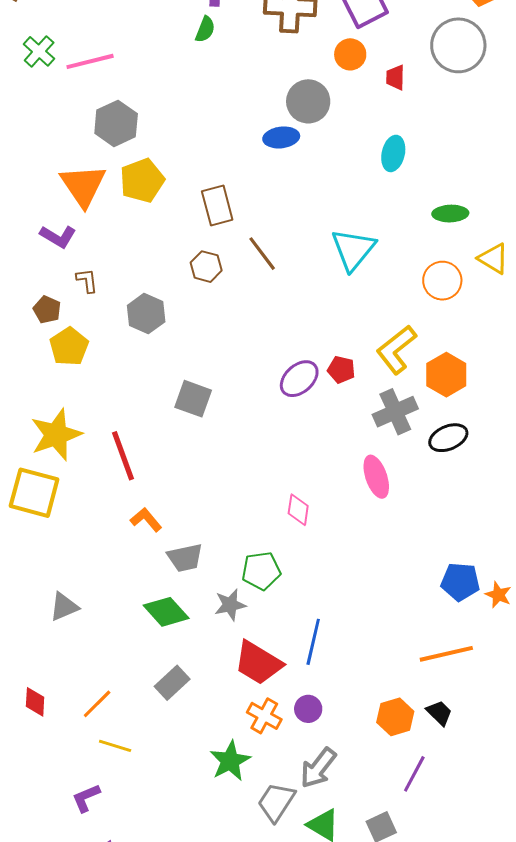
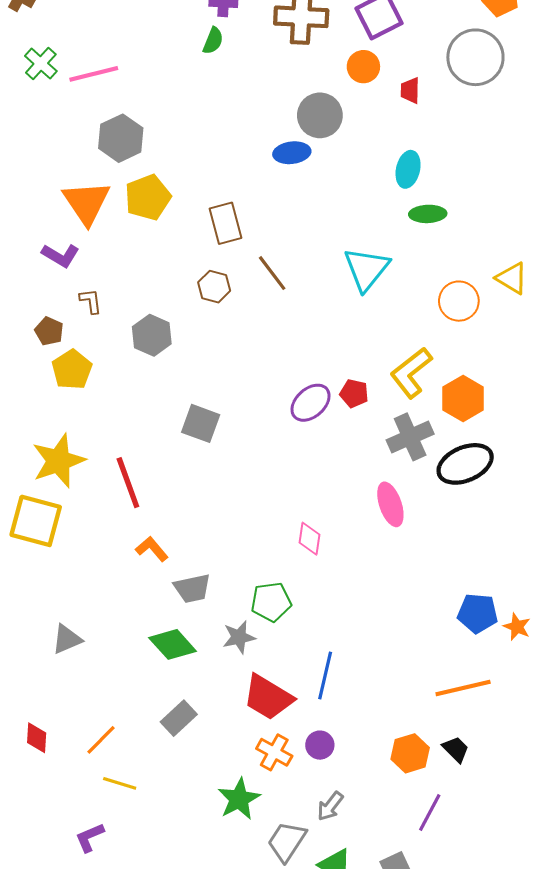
green ellipse: (450, 214) -> (428, 214), moved
black ellipse: (448, 438) -> (465, 464), size x1.4
gray arrow: (318, 768) -> (330, 806), size x0.7

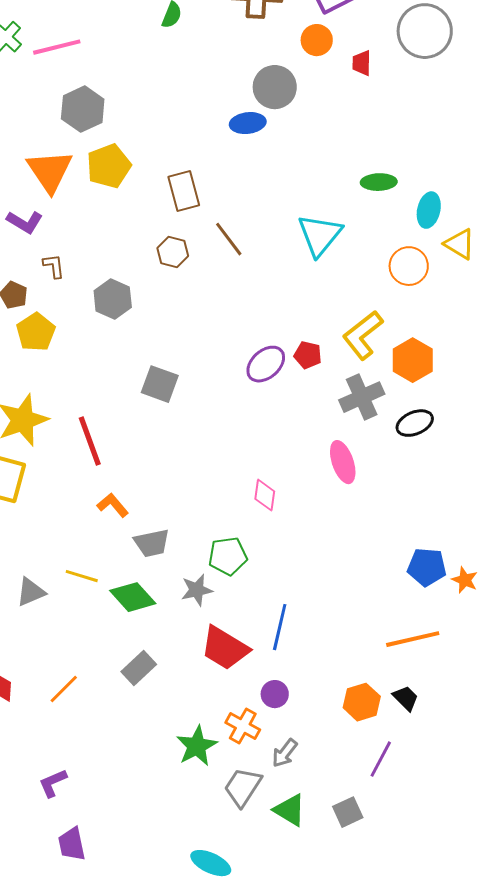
cyan ellipse: (408, 169) -> (429, 210), moved
black ellipse: (465, 464) -> (415, 423), size x0.7
orange cross: (274, 752) -> (243, 726), moved
yellow line: (120, 783) -> (82, 576), moved

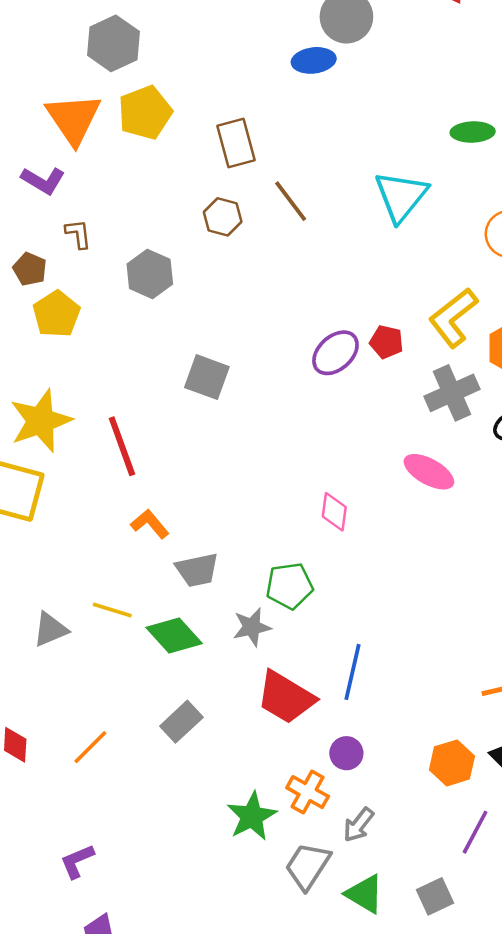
pink ellipse: (343, 462) -> (429, 472), turned -42

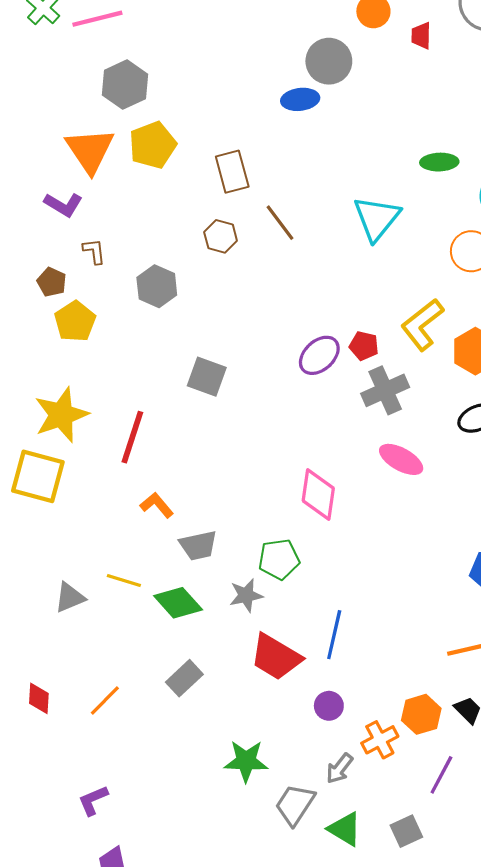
gray cross: (452, 393) -> (385, 390), moved
red line: (122, 446) -> (132, 437), turned 38
pink diamond: (334, 512) -> (318, 494), size x1.5
orange cross: (308, 792) -> (380, 740), moved, turned 33
green star: (252, 816) -> (246, 761), turned 30

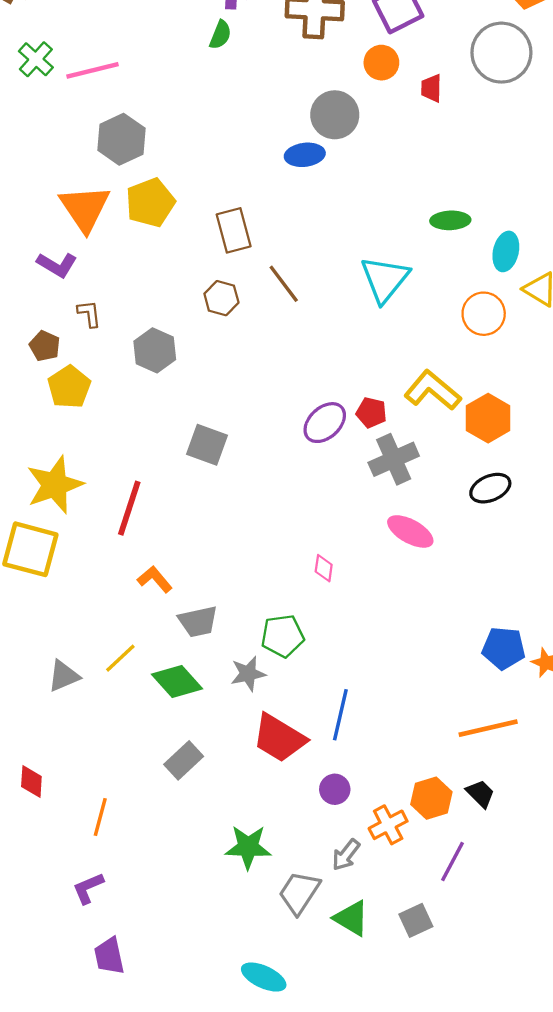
yellow L-shape: (422, 325) -> (433, 390), turned 78
pink diamond: (318, 494) -> (324, 568), size x0.5
yellow line: (124, 580) -> (120, 658), turned -60
orange line: (105, 700) -> (100, 817), moved, turned -30

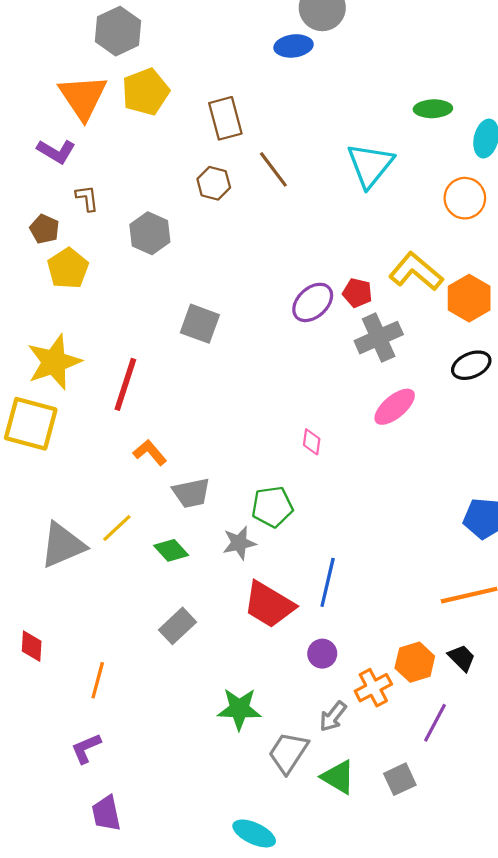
pink ellipse: (410, 531) -> (395, 407), turned -69
gray triangle: (64, 676) -> (63, 545), size x1.5
green diamond: (177, 681) -> (171, 550), size x0.7

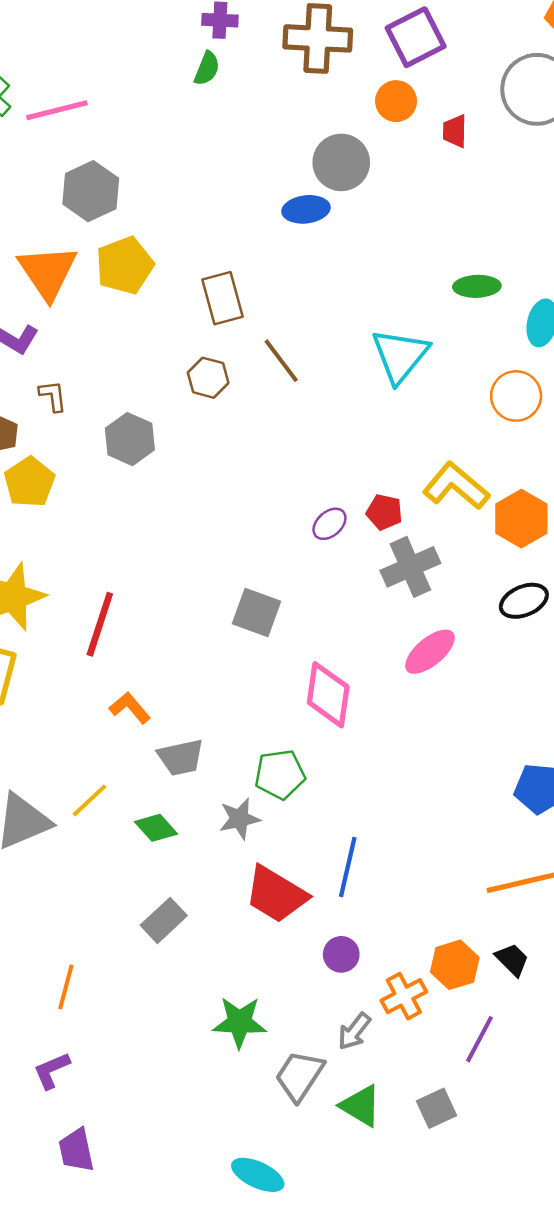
purple ellipse: (313, 302) -> (329, 524), size x0.7
gray square: (200, 324) -> (256, 613), moved
pink diamond: (312, 442) -> (328, 695), size x2.0

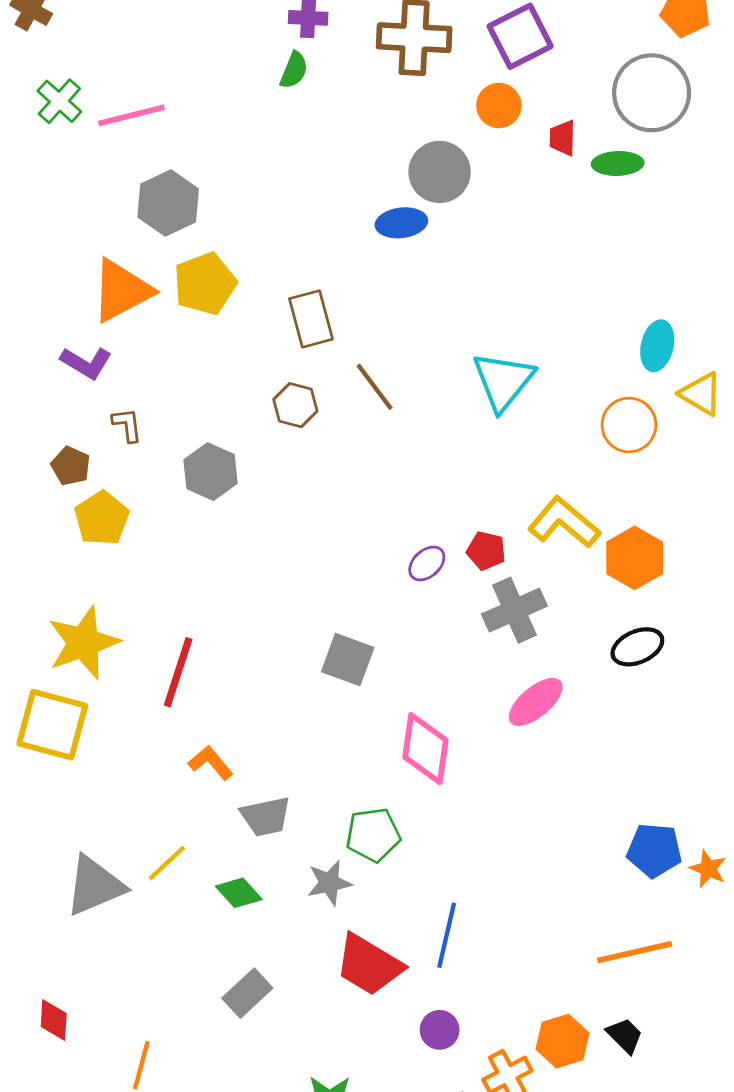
orange triangle: (48, 272) -> (122, 291), turned 36
green ellipse: (477, 286) -> (618, 163), moved

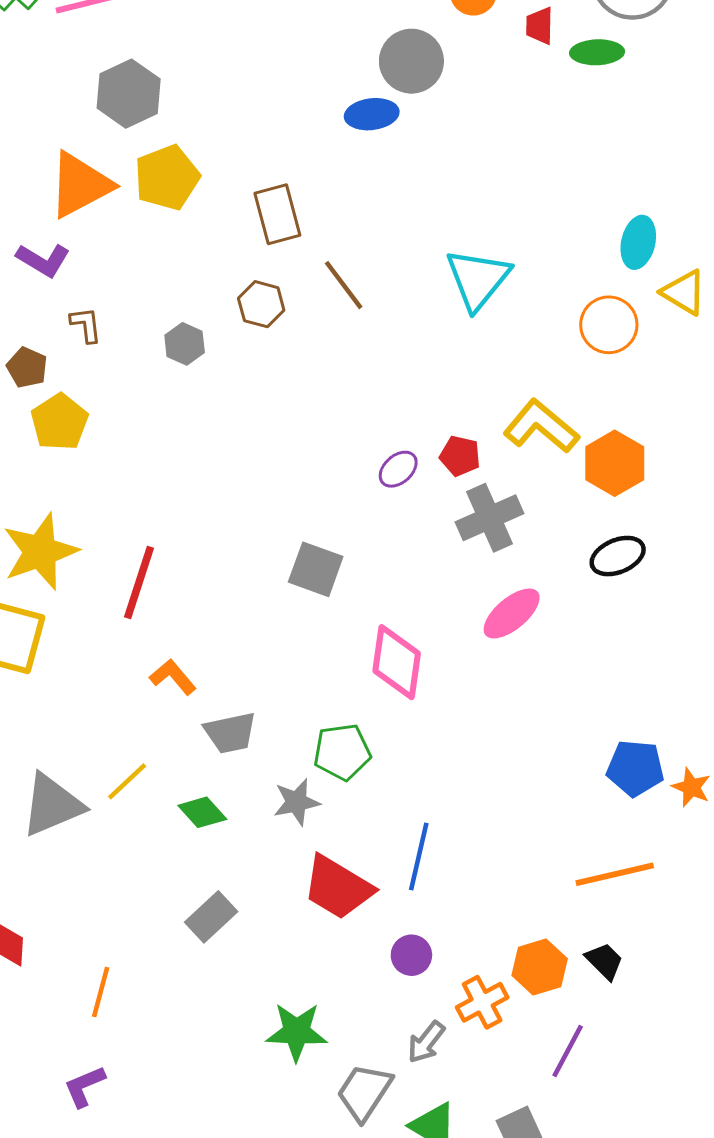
gray hexagon: (211, 472) -> (185, 344), moved, size x0.7

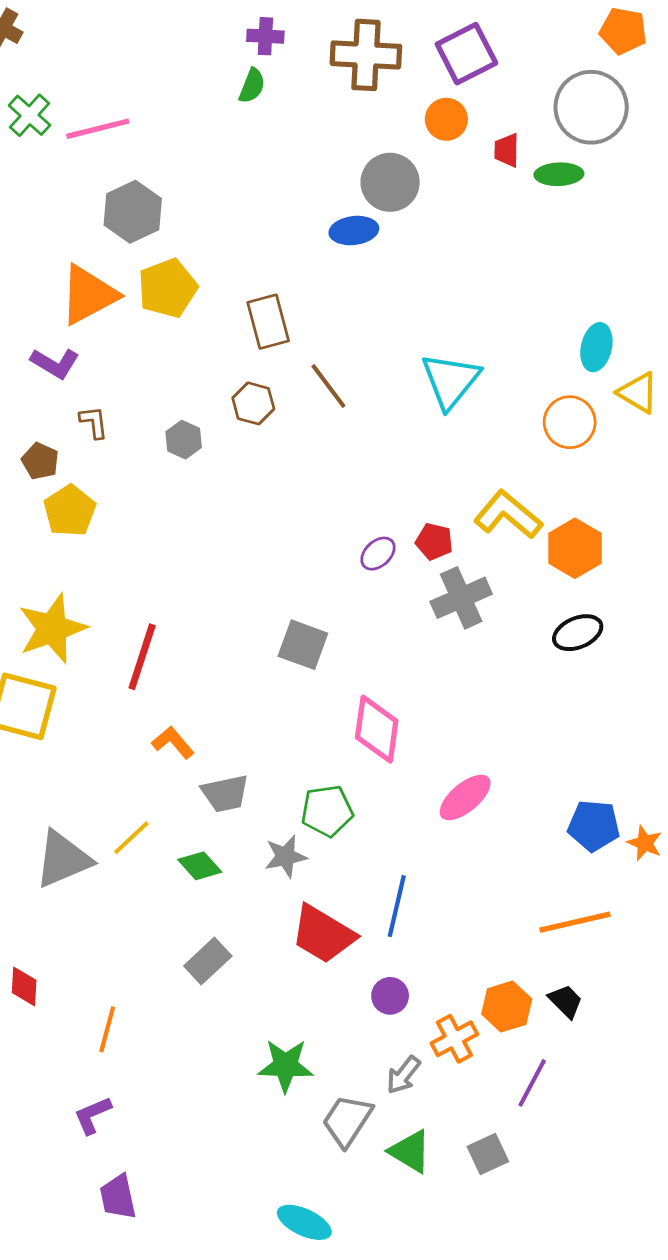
pink ellipse: (512, 613) -> (465, 797), moved

